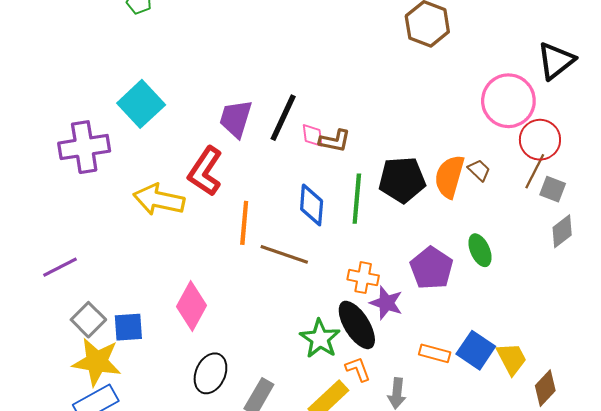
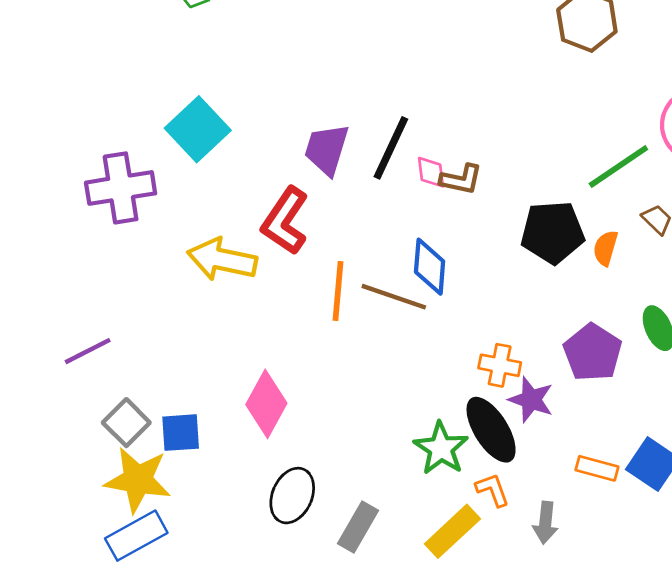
orange semicircle: (449, 177) -> (606, 248), moved, size x0.6
green line: (357, 199) -> (618, 166), moved, turned 51
brown line: (284, 254) -> (394, 297), moved

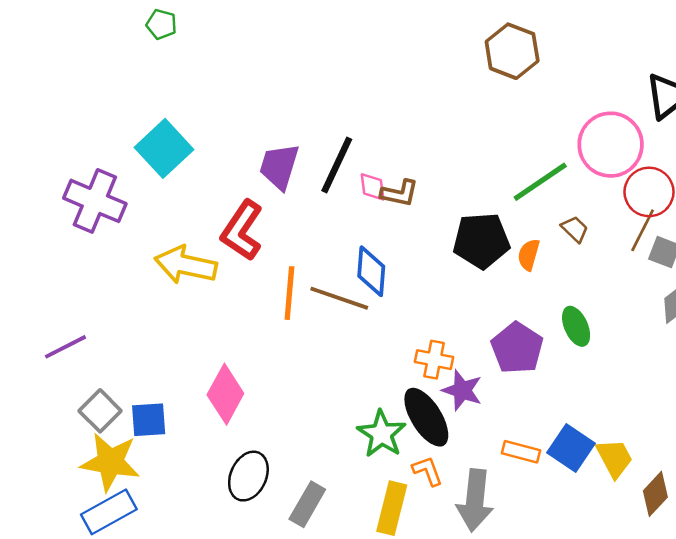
purple cross: (121, 188) -> (95, 201), turned 32
gray arrow: (545, 523) -> (475, 500), size x1.6
yellow rectangle: (452, 531) -> (392, 508), turned -33

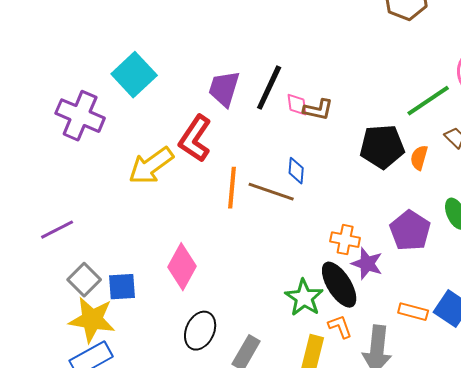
yellow arrow: (186, 265) -> (151, 166), turned -48
blue diamond: (371, 271) -> (296, 171), size x0.7

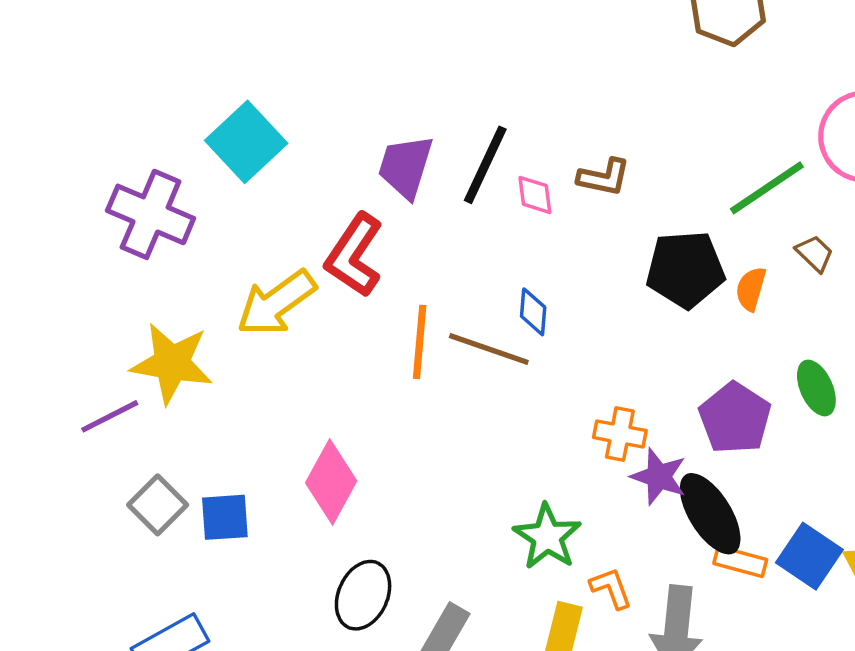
brown L-shape: (318, 110) -> (604, 177), moved
black ellipse: (339, 285) -> (710, 514), moved
yellow star: (92, 320) -> (172, 363), moved

